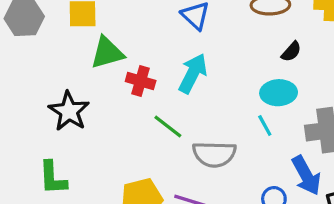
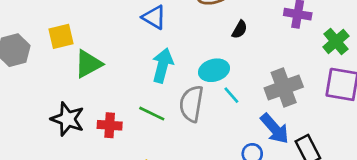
red cross: (141, 81) -> (110, 125), moved
cyan ellipse: (279, 93) -> (214, 70), moved
gray semicircle: (214, 154) -> (191, 104), moved, turned 111

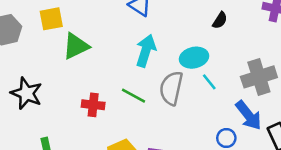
black star: (68, 119) -> (26, 93), moved

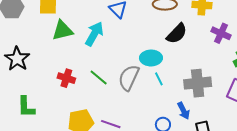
black semicircle: (220, 20) -> (177, 34), size x1.6
cyan arrow: (146, 51) -> (94, 34), moved
blue arrow: (249, 115) -> (184, 111), size x0.7

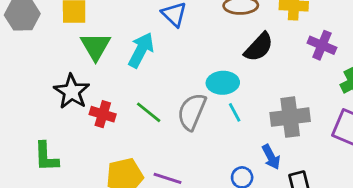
green triangle: (62, 30) -> (96, 46), turned -45
black star: (17, 59) -> (72, 92), moved

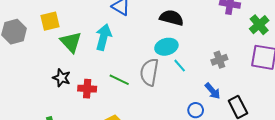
black semicircle: (259, 47) -> (172, 18), moved, turned -105
black star: (72, 92) -> (62, 78), size x0.7
gray cross: (290, 117) -> (219, 60), size x0.6

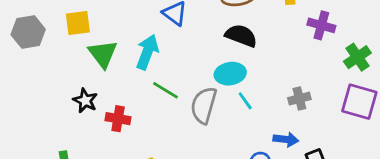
green line: (119, 80) -> (166, 90), moved
blue arrow: (213, 91) -> (286, 139), turned -48

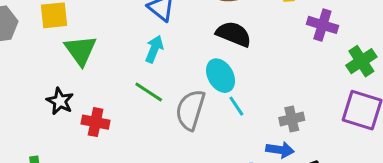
cyan arrow: (147, 52) -> (154, 49), moved, size x0.7
cyan ellipse: (230, 74) -> (221, 76), turned 68
gray cross: (299, 99) -> (292, 119), moved

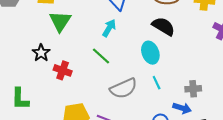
cyan line: (236, 106) -> (157, 83), moved
gray semicircle: (190, 110) -> (124, 88), moved, turned -140

